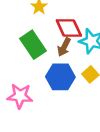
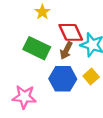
green rectangle: (33, 45) -> (37, 48), turned -30

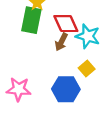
green rectangle: (37, 48) -> (31, 20), moved, turned 75
blue hexagon: (63, 79) -> (66, 89), moved

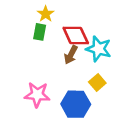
green rectangle: (31, 20) -> (40, 32), size x0.6
pink star: (19, 89) -> (37, 95), moved

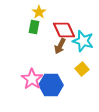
pink star: (37, 95) -> (32, 79), turned 30
blue hexagon: (76, 104) -> (51, 85), moved

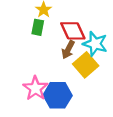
yellow square: (82, 69) -> (86, 65), moved, size x1.5

